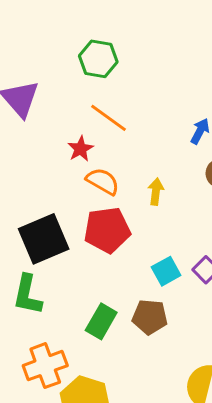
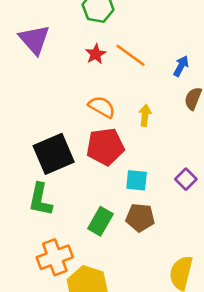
orange line: (109, 118) -> (131, 55), moved
red star: (81, 149) -> (96, 54), moved
cyan square: (166, 271) -> (137, 180), moved, turned 35

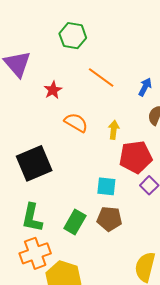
red star: (96, 54) -> (53, 90), moved
red pentagon: (105, 147) -> (136, 157), moved
green L-shape: (40, 200) -> (32, 218), moved

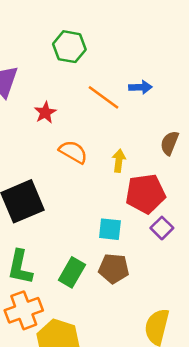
blue arrow: (145, 87) -> (140, 87), moved, turned 60

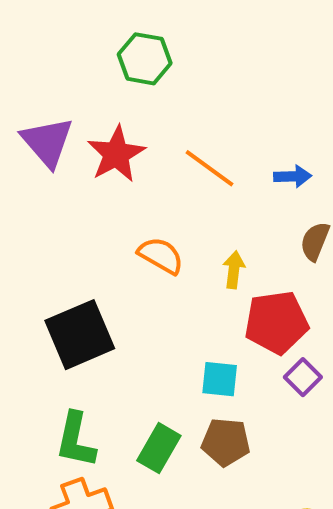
green hexagon: (69, 47) -> (145, 59), moved
blue arrow: (140, 87) -> (293, 176), moved
red star: (45, 113) -> (116, 154), moved, size x1.6

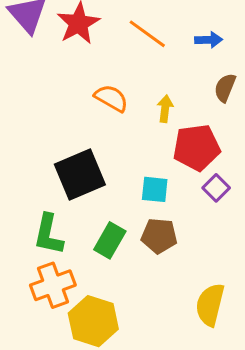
black square: (80, 335) -> (80, 174), moved

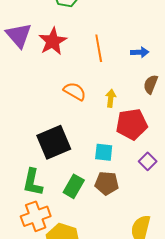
orange line: (147, 34) -> (99, 48), turned 44
purple square: (216, 188) -> (148, 161), moved

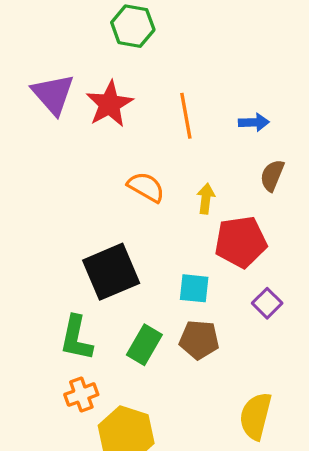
orange cross: (36, 216) -> (81, 395), size x0.7

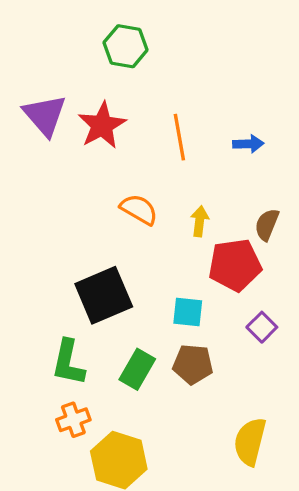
brown semicircle: (272, 175) -> (267, 225), moved

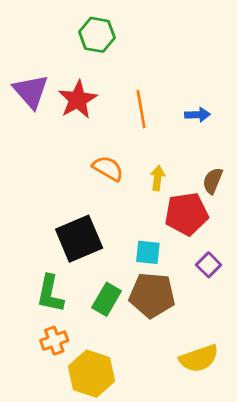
brown pentagon: (193, 364) -> (152, 295), size x1.4
yellow semicircle: (250, 442) -> (199, 358), turned -123

